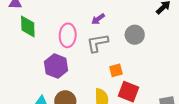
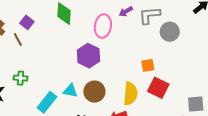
purple arrow: (98, 19) -> (126, 12), moved
gray L-shape: (98, 43) -> (149, 15), moved

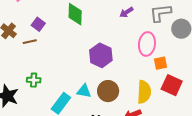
purple arrow: (126, 12) -> (126, 12), moved
pink ellipse: (103, 26) -> (147, 44), moved
brown line: (18, 40) -> (30, 42), turned -72

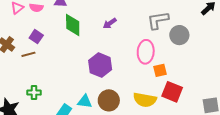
purple arrow: (126, 12) -> (110, 23), moved
yellow semicircle: (144, 92) -> (145, 100), turned 100

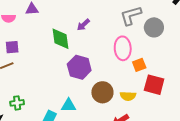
green diamond: (73, 25) -> (61, 39), moved
purple square: (36, 37) -> (12, 47), turned -32
brown circle: (109, 100) -> (102, 92), moved
yellow semicircle: (145, 100) -> (128, 96), size x0.7

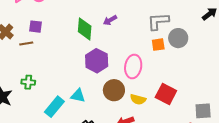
pink ellipse: (123, 48) -> (133, 67), moved
orange square: (139, 65) -> (158, 45), moved

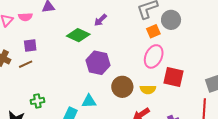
green diamond: (85, 29) -> (78, 35), turned -55
pink ellipse: (133, 67) -> (154, 56), moved, turned 30

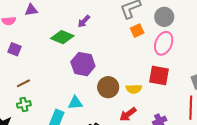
gray circle: (171, 20) -> (164, 17), moved
purple square: (30, 45) -> (15, 49), turned 32
pink ellipse: (154, 56) -> (164, 43), moved
brown line: (26, 64) -> (23, 83), moved

